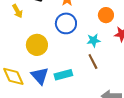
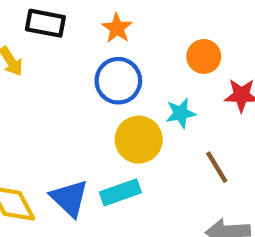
yellow circle: (37, 45) -> (139, 140), moved
brown line: (93, 62) -> (217, 167), moved

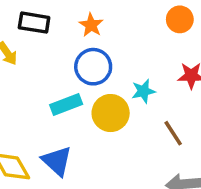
orange circle: (204, 56) -> (180, 19), moved
cyan rectangle: (120, 192) -> (66, 105), moved

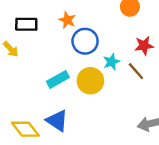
blue circle: (93, 67) -> (85, 41), moved
brown line: (173, 133) -> (136, 71), moved

